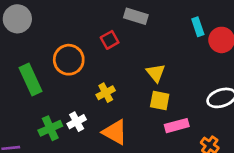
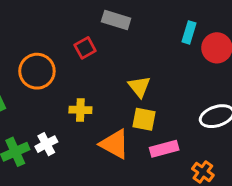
cyan rectangle: (198, 27) -> (189, 32), turned 36
yellow cross: (106, 93) -> (80, 110), turned 30
orange triangle: (115, 132) -> (114, 144), moved

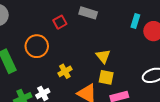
red square: (85, 48) -> (60, 22), moved
yellow cross: (80, 110) -> (65, 71), turned -32

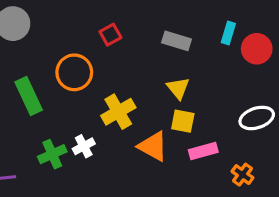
gray rectangle: (88, 13) -> (176, 41), moved
yellow cross: (65, 71) -> (118, 112), size x1.5

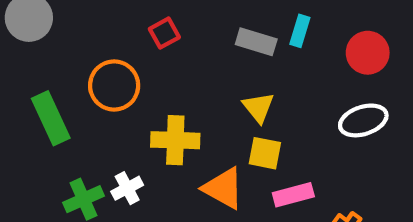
cyan rectangle: (228, 33) -> (300, 31), moved
yellow cross: (118, 112) -> (175, 140), turned 32
white ellipse: (257, 118) -> (363, 120), moved

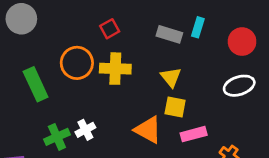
yellow cross: (175, 140) -> (115, 69), moved

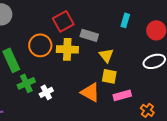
red square: (110, 29) -> (63, 21), size x1.5
gray rectangle: (169, 34) -> (89, 35), moved
green cross: (57, 137) -> (26, 83), moved

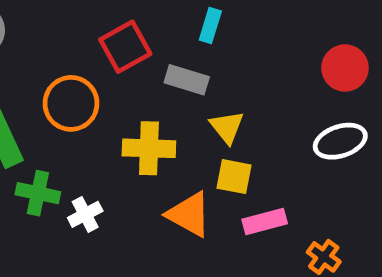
cyan rectangle: (125, 20) -> (210, 25), moved
yellow cross: (67, 49) -> (149, 148), moved
green cross: (26, 83) -> (38, 193), turned 36

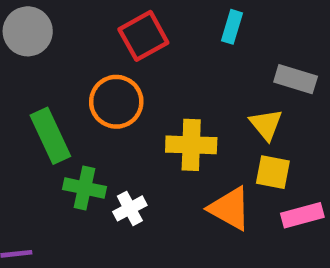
cyan rectangle: (210, 25) -> (232, 27), moved
red square: (125, 47) -> (143, 36), moved
gray rectangle: (187, 80) -> (296, 79), moved

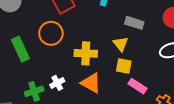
green cross: (84, 188) -> (34, 91), moved, turned -30
orange triangle: (230, 208) -> (91, 83), moved
pink rectangle: (302, 215) -> (137, 86), turned 48

